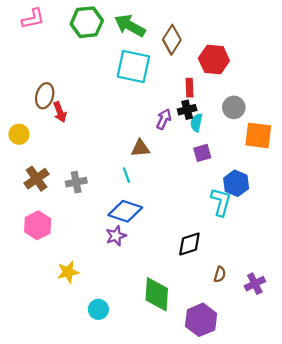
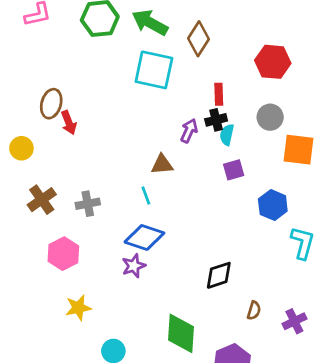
red hexagon: (214, 60) -> (273, 62), moved
cyan L-shape: (221, 202) -> (303, 243), moved
pink hexagon: (38, 225) -> (63, 254), moved

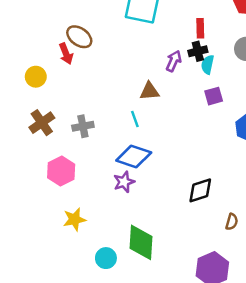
brown ellipse: (51, 104) -> (79, 37), moved, turned -70
yellow circle: (21, 148) -> (36, 77), moved
green diamond: (181, 333) -> (141, 242), moved

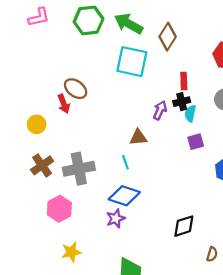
gray cross: (83, 126) -> (79, 169), size x1.6

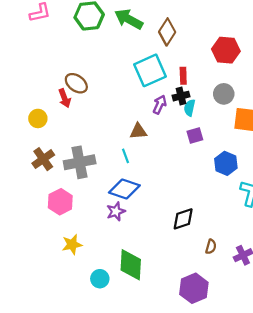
cyan square: (132, 62) -> (150, 70), moved, turned -36

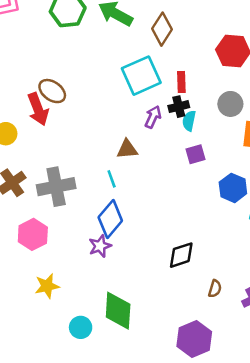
red arrow: (65, 98) -> (38, 109), size x1.4
blue diamond: (124, 189) -> (110, 219), turned -68

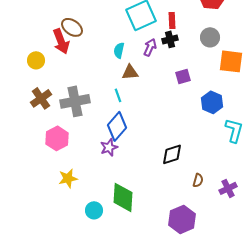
cyan semicircle: (189, 121) -> (119, 50), moved

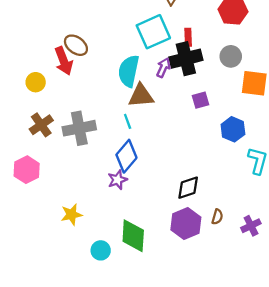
black cross: (170, 39) -> (186, 59), size x1.8
cyan semicircle: (119, 50) -> (129, 71), size x1.8
brown triangle: (130, 72) -> (141, 96), size x1.4
pink hexagon: (57, 138) -> (27, 170), moved
purple hexagon: (182, 219) -> (186, 223), moved

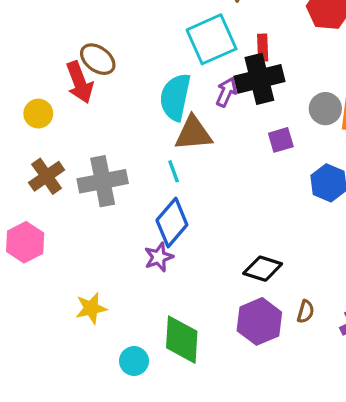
gray circle: (231, 56) -> (325, 109), moved
black diamond: (188, 188) -> (263, 269), turned 35

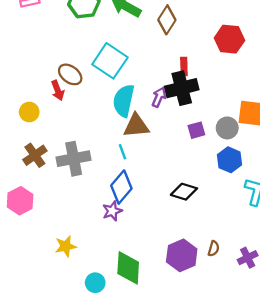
cyan square: (212, 39) -> (110, 61), moved, turned -32
red arrow: (80, 82) -> (58, 90), size x0.7
gray circle: (325, 109) -> (227, 128), moved
black diamond: (263, 269) -> (184, 192), moved

